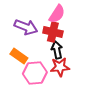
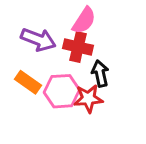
black arrow: (57, 50) -> (100, 73), moved
pink hexagon: (35, 73) -> (62, 91), moved

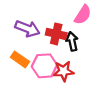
pink semicircle: (84, 20) -> (83, 15), moved
black arrow: (100, 73) -> (72, 41), moved

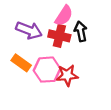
pink semicircle: (83, 15) -> (64, 16), moved
black arrow: (72, 41) -> (81, 31), moved

